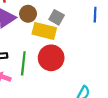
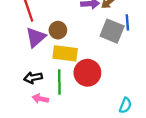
gray square: (57, 17) -> (112, 31), moved, size x1.5
yellow rectangle: (44, 31) -> (65, 53), moved

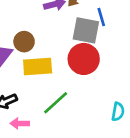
red circle: (87, 73) -> (84, 59), moved
green line: (59, 82) -> (56, 103), moved, turned 60

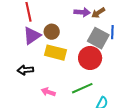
green line: (56, 103) -> (82, 88), moved
pink arrow: (20, 123) -> (48, 92), moved

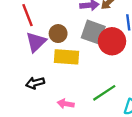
gray square: (98, 38) -> (93, 32), moved
red circle: (90, 58) -> (112, 41), moved

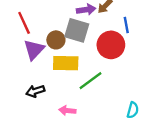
gray square: (93, 32) -> (77, 30), moved
green line: (104, 93) -> (91, 81), moved

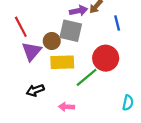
red circle: (111, 45) -> (106, 58), moved

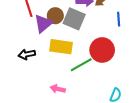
brown circle: (52, 41) -> (55, 16), moved
purple triangle: (32, 51) -> (43, 24), moved
black arrow: (35, 90) -> (27, 54), moved

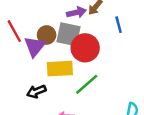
red circle: (102, 50) -> (85, 48), moved
black arrow: (27, 54) -> (36, 92), moved

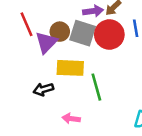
red circle: (85, 48) -> (109, 34), moved
green line: (87, 84) -> (96, 87), turned -70

